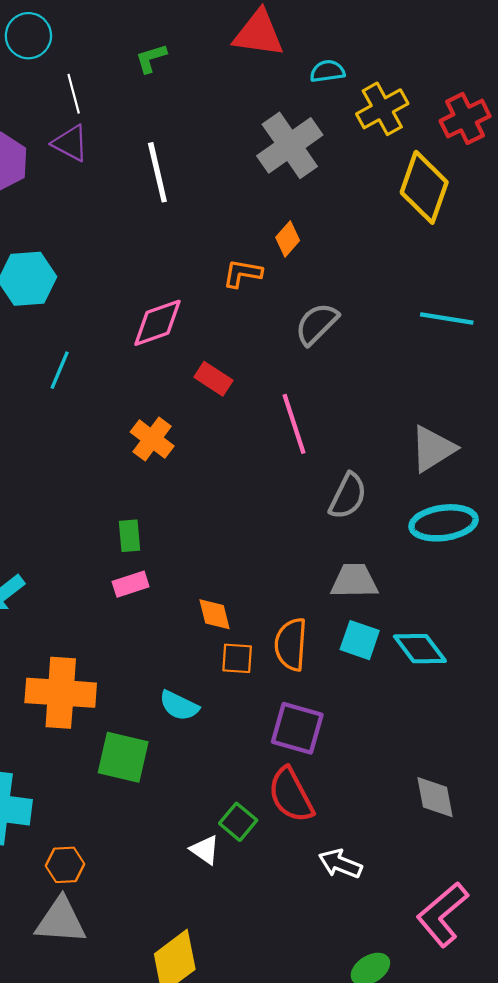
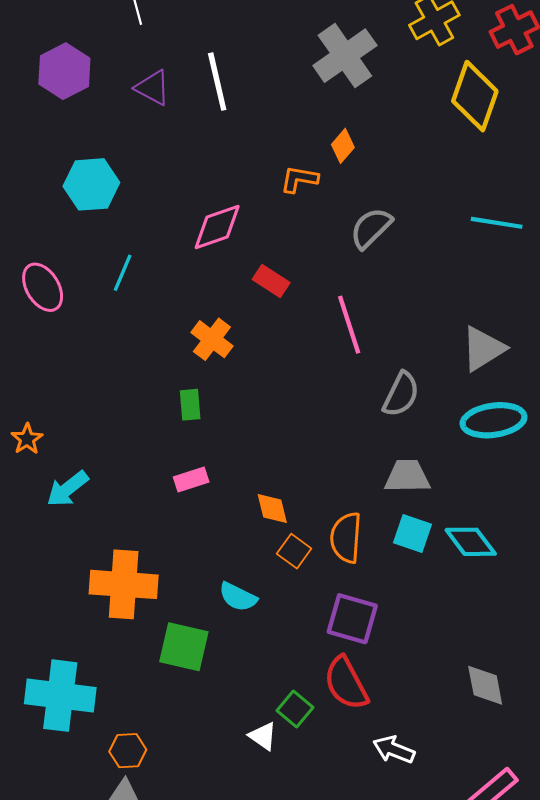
purple triangle: (70, 143) -> (153, 88), moved
green rectangle: (130, 536) -> (190, 405), moved
orange square: (237, 658) -> (294, 551), turned 32

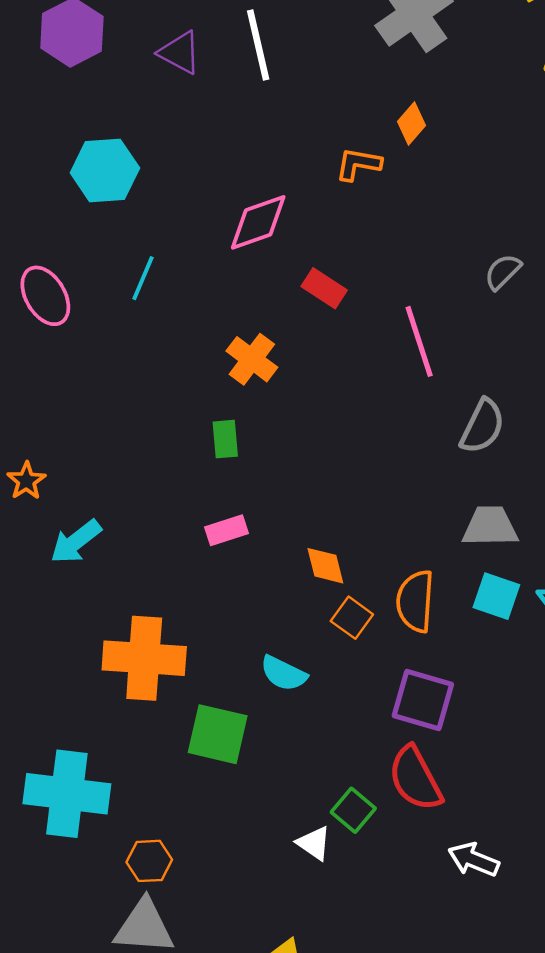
gray semicircle: (371, 228) -> (503, 272), moved, size x0.7

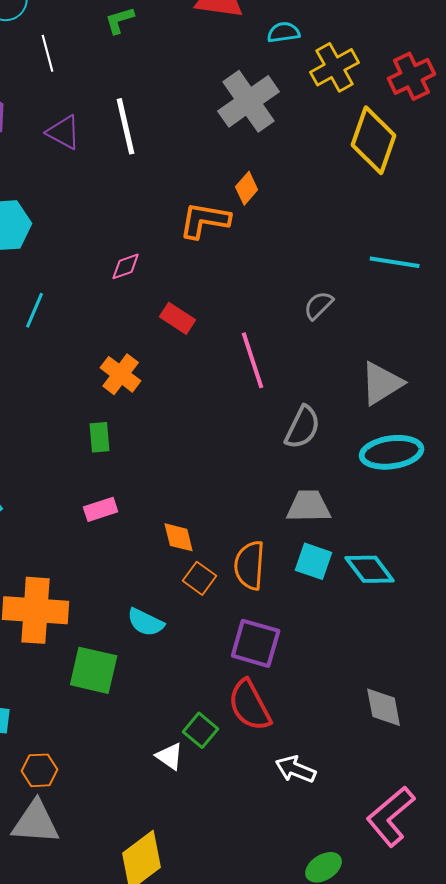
orange L-shape: (358, 164) -> (205, 220), size x1.4
pink diamond: (258, 222) -> (126, 266), size x0.6

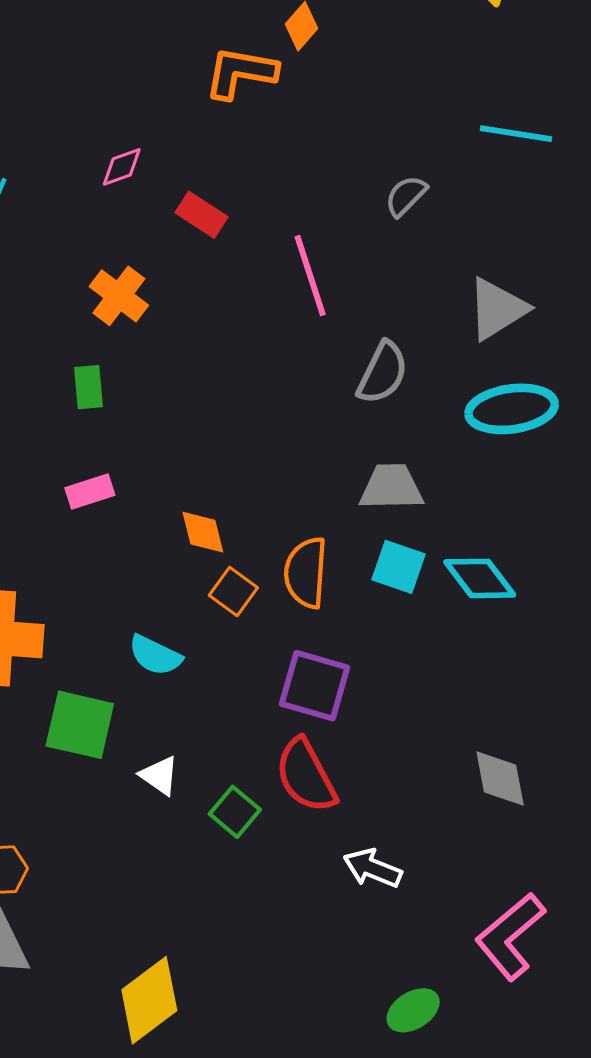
pink diamond: (126, 266) -> (122, 167), moved
white triangle: (170, 756) -> (159, 776), moved

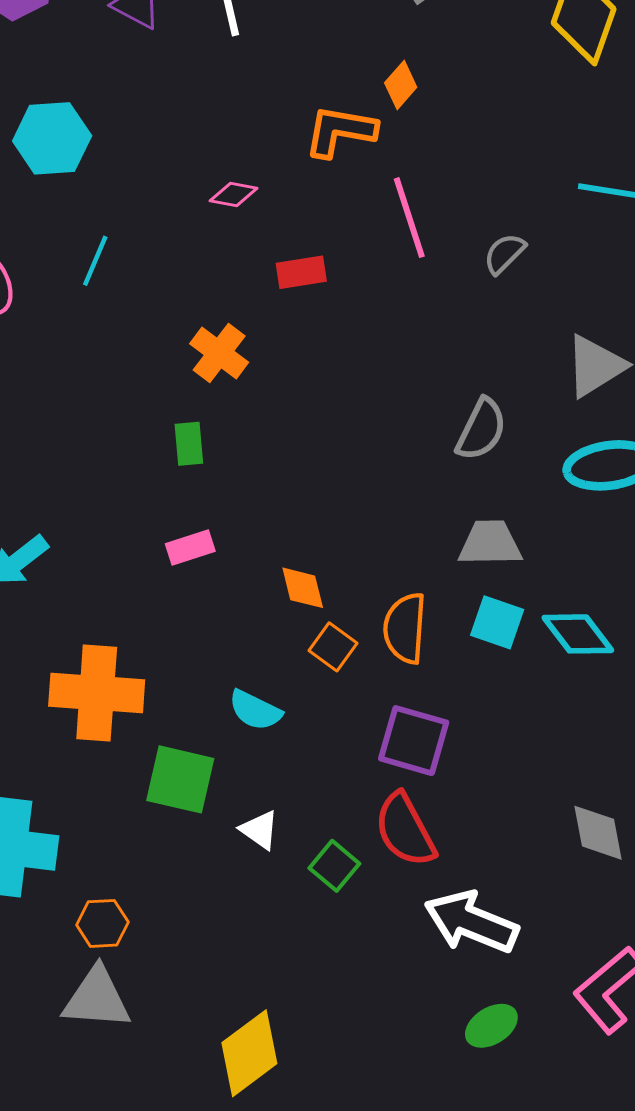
pink diamond: (122, 167) -> (234, 195), moved, turned 30
red rectangle: (201, 215) -> (301, 272), turned -42
pink line: (310, 276) -> (409, 218), moved
white arrow: (372, 868) -> (471, 922), size x1.6
green ellipse: (413, 1010) -> (491, 1026), moved

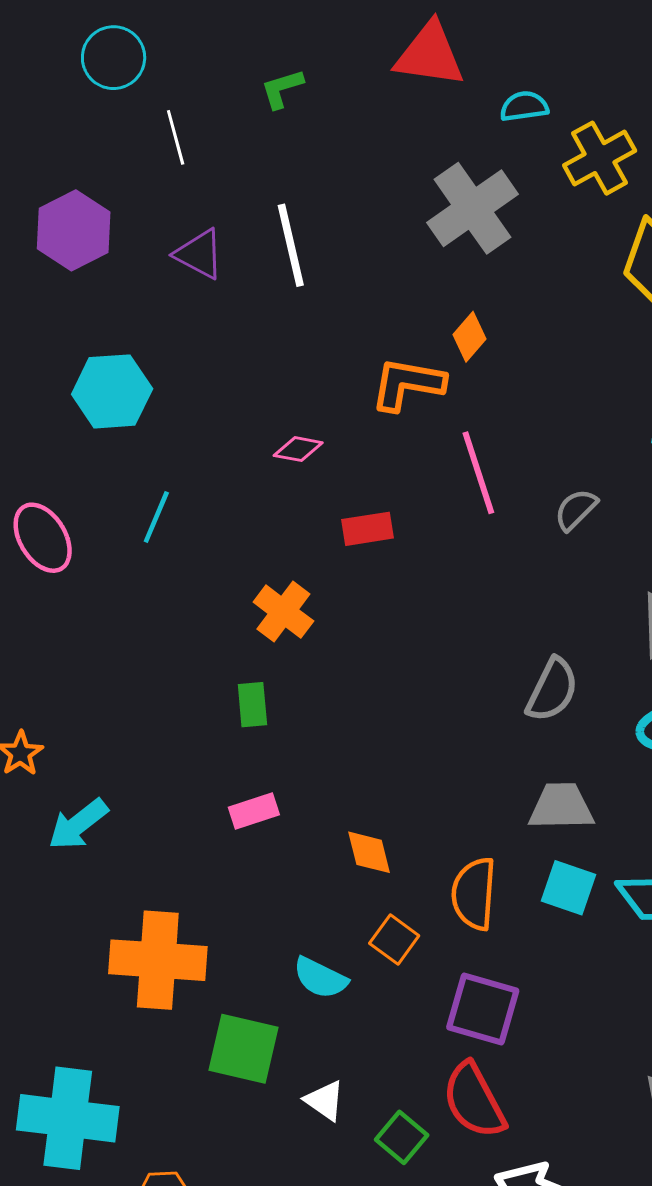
orange square: (333, 647) -> (394, 939), moved

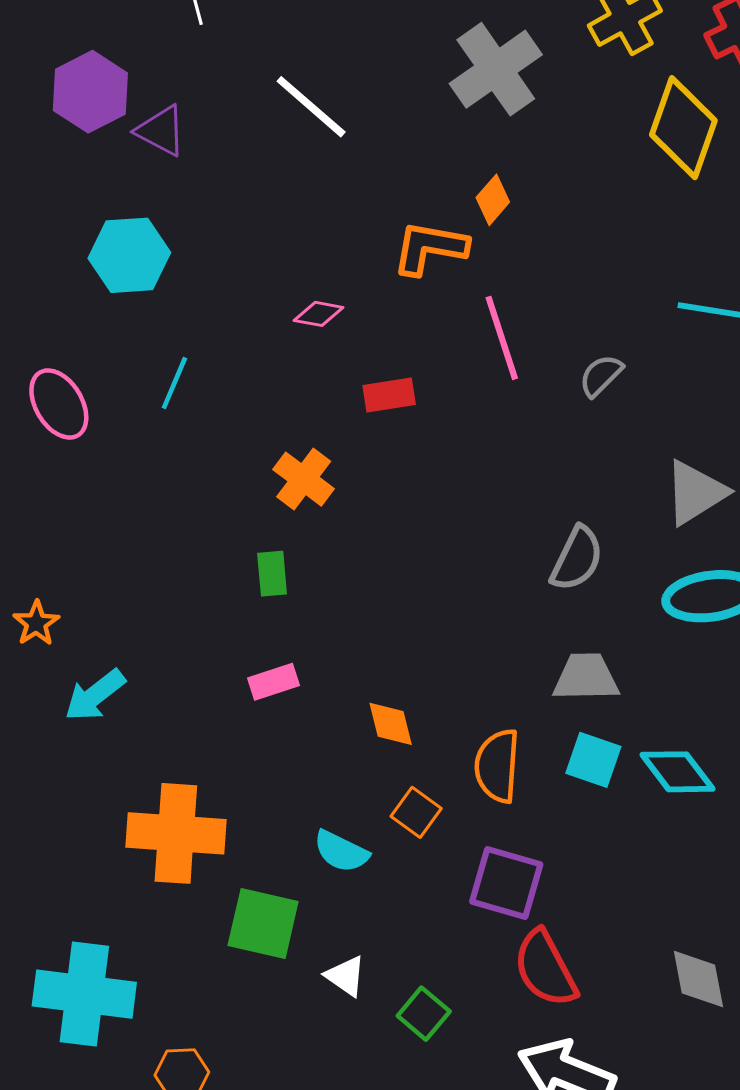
white line: (291, 245) -> (311, 107), turned -36
purple triangle: (199, 254) -> (161, 131), moved
red semicircle: (474, 1101) -> (545, 969), moved

